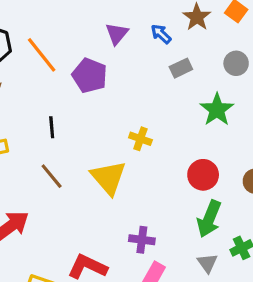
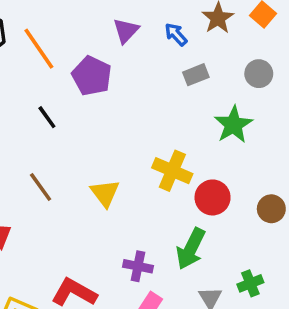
black line: (52, 127) -> (47, 117), moved, turned -35
yellow cross: (140, 139) -> (172, 171), moved, size x1.5
yellow triangle: (108, 178) -> (105, 193), size x0.7
green arrow: (209, 219) -> (191, 249), moved

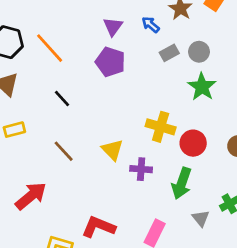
gray circle: (259, 74) -> (199, 52), moved
purple pentagon: (92, 76) -> (110, 62), moved
purple cross: (138, 266) -> (141, 169), moved

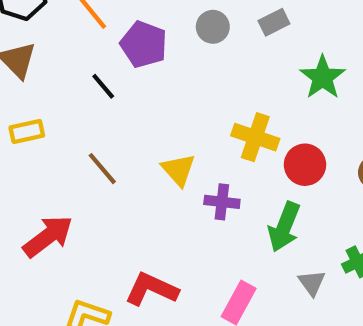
gray circle: (199, 52) -> (213, 27), moved
purple pentagon: (110, 62) -> (144, 44), moved

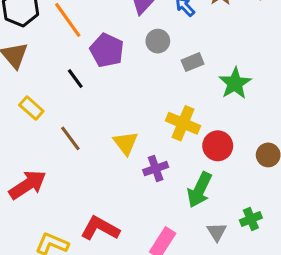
gray rectangle: (274, 22) -> (193, 62), moved
yellow rectangle: (27, 131) -> (31, 108), moved, turned 50
purple cross: (222, 202) -> (156, 169), turned -30

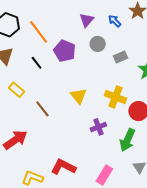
black line: (75, 79) -> (37, 63), moved
yellow triangle: (126, 143) -> (78, 96), moved

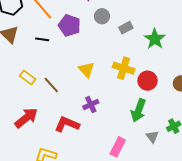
black line: (37, 63) -> (42, 39), turned -40
yellow rectangle: (16, 90) -> (28, 78), moved
purple cross: (98, 127) -> (91, 105), moved
red L-shape: (63, 167) -> (67, 124), moved

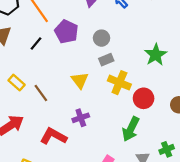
gray circle: (102, 16) -> (102, 38), moved
gray rectangle: (126, 28) -> (106, 60), moved
black line: (42, 39) -> (36, 44), turned -64

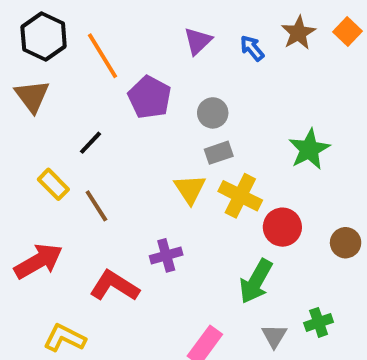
black line: (36, 44) -> (91, 143), moved
yellow triangle: (80, 80) -> (190, 189), moved

